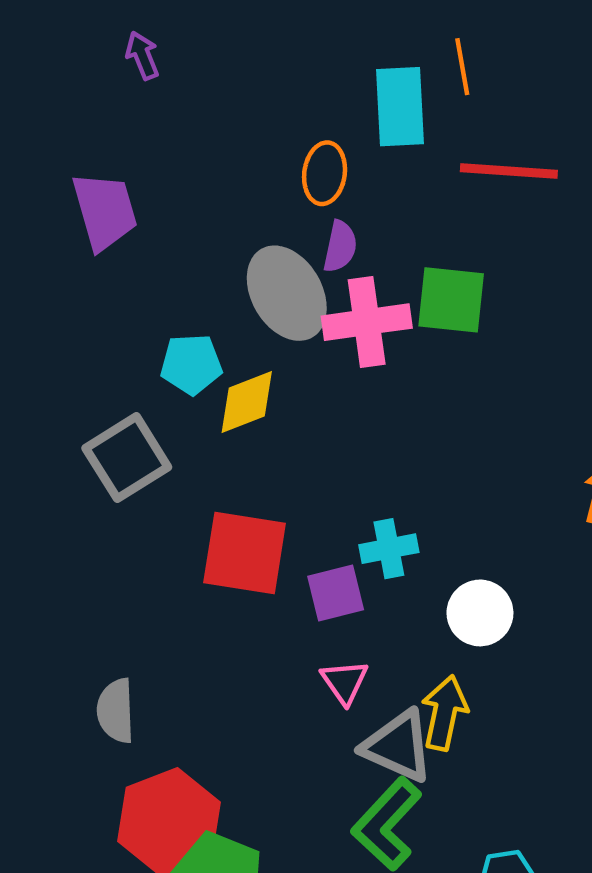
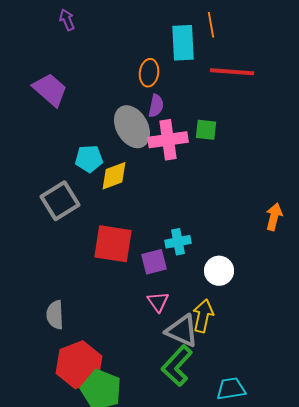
purple trapezoid: (105, 211) -> (50, 90), turned -33
green square: (451, 300) -> (206, 130), size x0.7

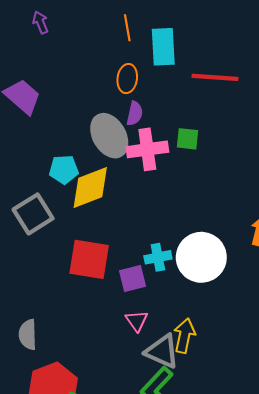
orange line: (211, 25) -> (127, 28), moved
yellow diamond: (114, 176) -> (90, 187), size x1.4
white circle: (219, 271) -> (201, 257), moved, size x1.6

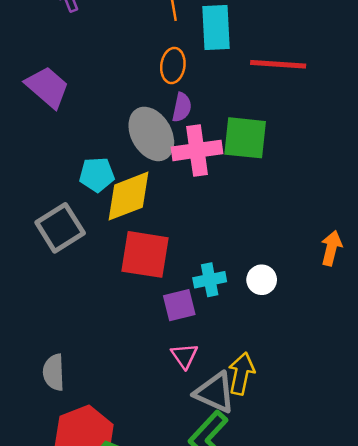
green square: (188, 139) -> (245, 138), size x1.6
white circle: (201, 257) -> (262, 280), size x0.5
red square: (89, 259) -> (145, 254), moved

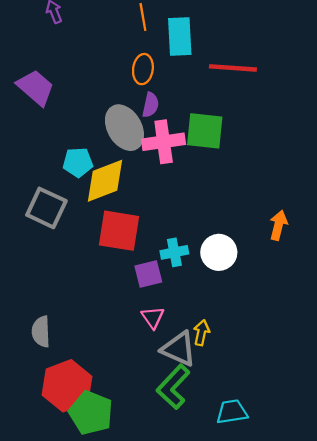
gray square: (60, 228) -> (46, 208), turned -33
white circle: (262, 280) -> (219, 252), size x1.4
yellow arrow: (241, 374) -> (201, 333), size x0.7

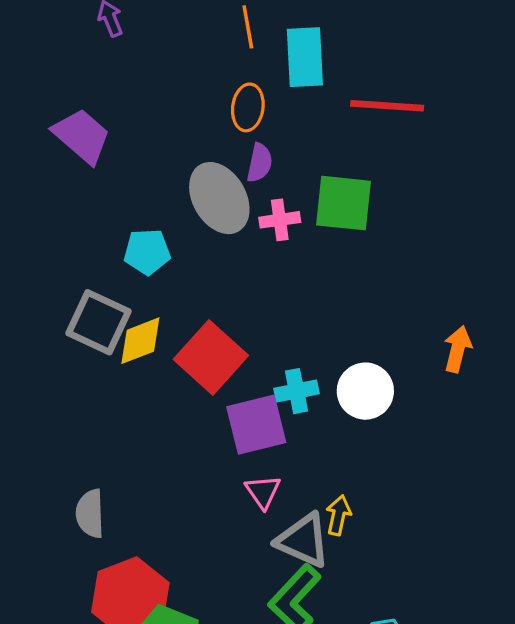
pink cross: (164, 142) -> (280, 220), size x0.6
yellow diamond: (105, 181) -> (140, 341), moved, size x0.7
red square: (119, 231) -> (211, 357), turned 33
purple square: (148, 274) -> (256, 425), size x1.4

